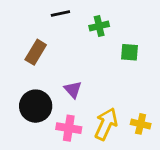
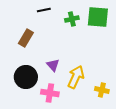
green square: (129, 52) -> (98, 17), moved, size x1.6
yellow arrow: (106, 124) -> (76, 77), moved

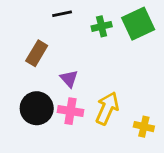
green square: (98, 17) -> (138, 24), turned -30
purple triangle: (53, 65) -> (69, 79), moved
pink cross: (50, 93) -> (71, 111), moved

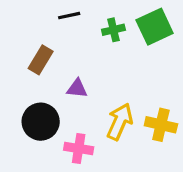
purple triangle: (69, 79) -> (77, 88), turned -42
pink cross: (71, 111) -> (79, 149), moved
yellow cross: (144, 127) -> (161, 125), moved, size x1.4

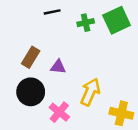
brown rectangle: (41, 60) -> (31, 57), moved
yellow cross: (161, 125) -> (121, 113), moved
pink cross: (79, 149) -> (59, 112), turned 30

